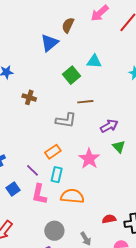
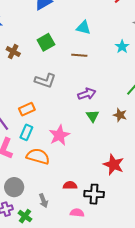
green square: (72, 75) -> (46, 42), moved
brown line: (85, 102) -> (79, 55), moved
pink star: (89, 159) -> (59, 135), moved

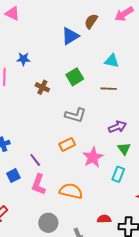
orange rectangle: (27, 109) -> (67, 144), moved
cyan rectangle: (26, 132) -> (118, 174), moved
pink star: (59, 135) -> (93, 157), moved

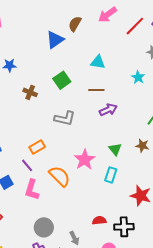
purple arrow: (117, 127) -> (108, 110), moved
orange rectangle: (67, 144) -> (37, 147), moved
orange semicircle: (71, 191) -> (60, 176), moved, turned 35

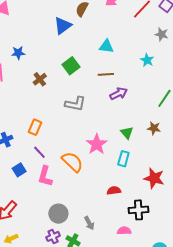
brown cross: (30, 92) -> (40, 79), turned 32
orange rectangle: (37, 147) -> (35, 127), moved, turned -35
red semicircle: (99, 220) -> (114, 191), moved

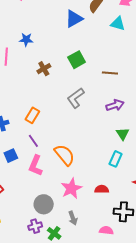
cyan triangle: (106, 46) -> (118, 24), moved
purple arrow: (119, 94) -> (115, 105), moved
gray L-shape: (75, 104) -> (76, 98), turned 125
pink star: (97, 144) -> (71, 188), moved

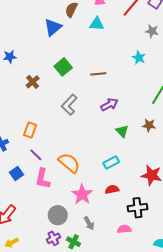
cyan rectangle: (116, 159) -> (111, 162), moved, turned 49

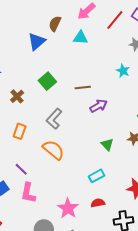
purple arrow: (109, 105) -> (99, 106), moved
orange rectangle: (30, 130) -> (20, 131), moved
orange semicircle: (69, 163) -> (53, 150), moved

